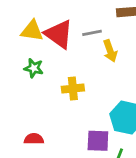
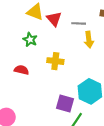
red triangle: (59, 34) -> (54, 19), size x0.7
red semicircle: (34, 139) -> (21, 70), moved

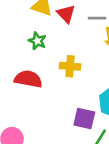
red semicircle: (21, 70) -> (28, 79), size x1.5

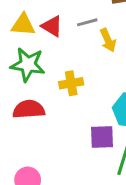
green star: (37, 41) -> (28, 64), size x1.6

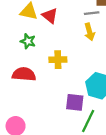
gray line: (87, 22) -> (92, 13), moved
green star: (28, 64) -> (28, 41), size x0.6

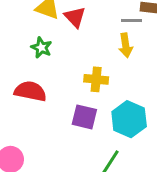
yellow cross: (58, 60) -> (96, 79), moved
purple square: (75, 102) -> (84, 117), moved

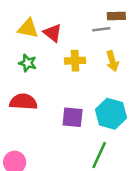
yellow arrow: (126, 45) -> (112, 61), moved
yellow cross: (96, 79) -> (75, 61), moved

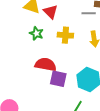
green star: (28, 63) -> (36, 33), moved
red semicircle: (23, 102) -> (46, 64), moved

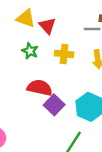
purple square: (58, 79) -> (54, 105), turned 30

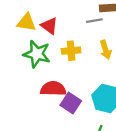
green star: (30, 51) -> (37, 54), size x1.6

